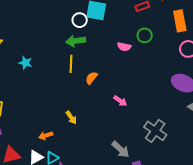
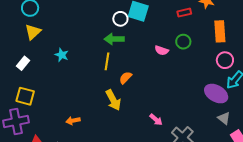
pink arrow: (120, 101) -> (156, 120), moved
yellow arrow: (71, 117) -> (113, 100), moved, size x1.5
orange arrow: (46, 136) -> (73, 121), moved

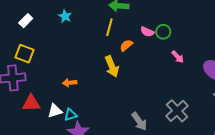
green circle: (183, 42) -> (163, 32), moved
pink semicircle: (162, 50) -> (147, 32), moved
pink arrow: (156, 120) -> (178, 57), moved

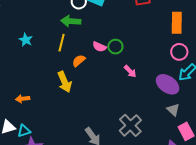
cyan star: (65, 16) -> (26, 40), moved

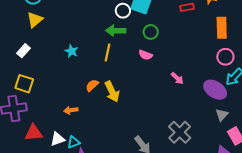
green circle: (115, 47) -> (151, 32), moved
orange semicircle: (79, 61) -> (92, 85), moved
gray triangle: (173, 110) -> (222, 115), turned 32

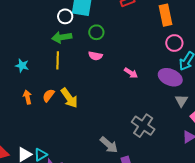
orange arrow: (71, 110) -> (27, 97), moved, turned 96

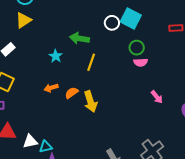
green arrow: (62, 37) -> (79, 38), moved
pink semicircle: (95, 56) -> (141, 62), moved, turned -32
orange arrow: (27, 97) -> (51, 88), turned -112

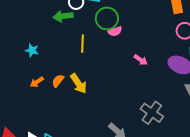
green arrow: (79, 38) -> (63, 16), moved
green circle: (137, 48) -> (107, 19), size x1.5
yellow line: (91, 62) -> (82, 44), moved

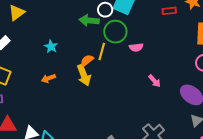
green circle: (107, 19) -> (115, 32), moved
orange semicircle: (58, 81) -> (87, 60), moved
yellow arrow: (79, 84) -> (84, 75), moved

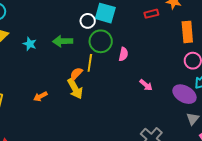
green arrow: (89, 20) -> (63, 41), moved
cyan star: (51, 46) -> (30, 44), moved
pink semicircle: (136, 47) -> (123, 54), turned -64

